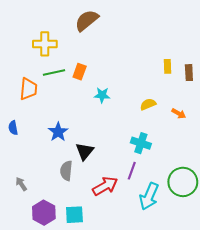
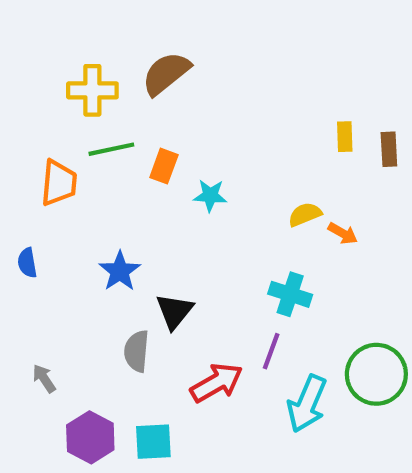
brown semicircle: (87, 20) -> (166, 74), moved
orange rectangle: (80, 72) -> (164, 166), moved
orange arrow: (179, 113) -> (343, 233), moved

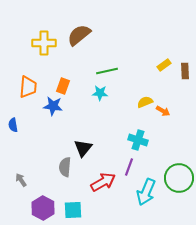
yellow rectangle: (345, 137) -> (164, 65), turned 56
green line: (111, 149) -> (107, 71), moved
orange rectangle: (164, 166) -> (63, 86), moved
blue star: (120, 271) -> (53, 106), moved, turned -30

